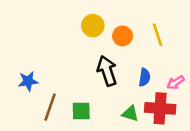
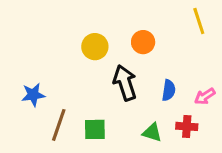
yellow circle: (93, 26) -> (95, 47), moved
yellow line: (157, 35) -> (199, 21), moved
red cross: (160, 108) -> (187, 126), size x0.6

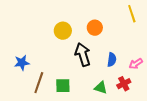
red cross: (187, 126) -> (124, 84), turned -32

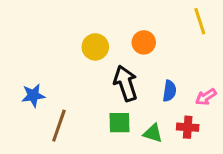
red cross: (124, 84) -> (188, 127), turned 32
green square: (63, 86) -> (120, 123), moved

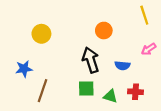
yellow circle: (95, 47) -> (41, 34), moved
blue semicircle: (169, 91) -> (122, 66), turned 88
pink arrow: (206, 97) -> (149, 49), moved

